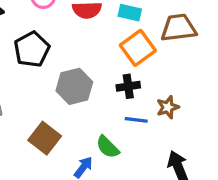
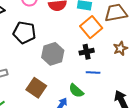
black pentagon: (32, 49) -> (24, 32), turned -30
brown star: (168, 107) -> (120, 48), moved

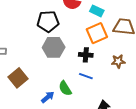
black pentagon: (24, 32) -> (48, 21), moved, turned -30
brown square: (36, 88) -> (18, 78), moved

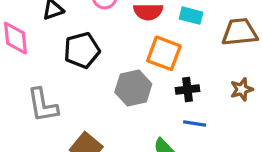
black pentagon: (48, 21) -> (82, 50), moved
orange square: (97, 33) -> (164, 53), moved, turned -35

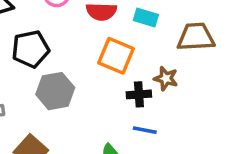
gray hexagon: (133, 88) -> (55, 91), moved
brown star: (242, 89) -> (166, 79), moved, turned 30

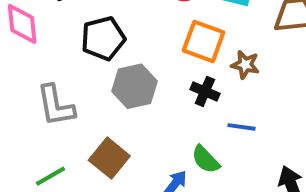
brown star: (166, 79) -> (245, 65), moved
black cross: (139, 94) -> (205, 91), moved, turned 30

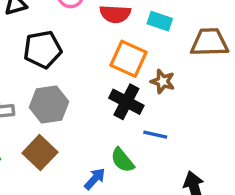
gray hexagon: (135, 86) -> (49, 104), moved
black cross: (205, 91) -> (126, 102), size x1.4

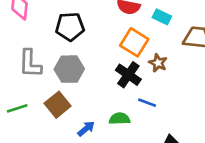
green semicircle: (122, 160) -> (120, 119), turned 120
blue arrow: (95, 179) -> (86, 129), moved

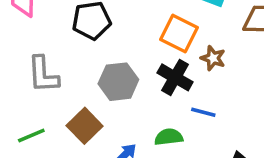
gray hexagon: (69, 69) -> (118, 82), moved

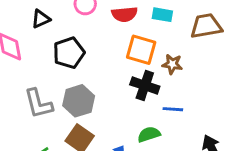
gray hexagon: (118, 82) -> (79, 101), moved

